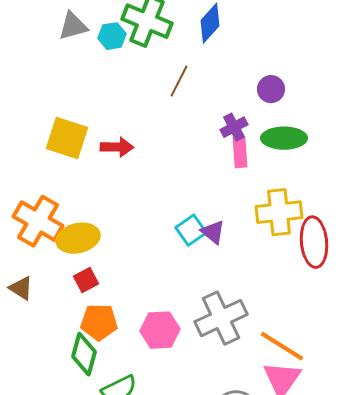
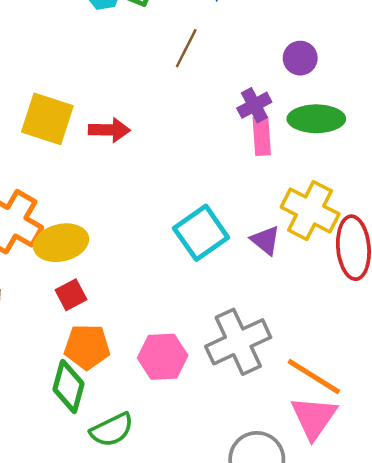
yellow cross: (279, 212) -> (310, 210), turned 33
cyan square: (191, 230) -> (201, 233), size x1.4
purple triangle: (213, 232) -> (265, 240), moved

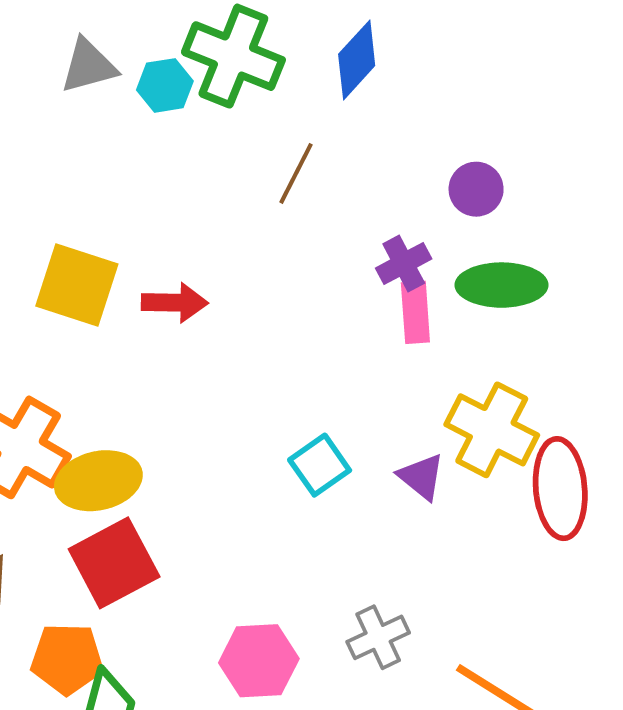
cyan square: (201, 233) -> (320, 465), size x0.7
red square: (71, 295) -> (114, 563), size x1.8
gray cross: (238, 342) -> (378, 637), size x0.6
orange pentagon: (87, 347) -> (67, 659), moved

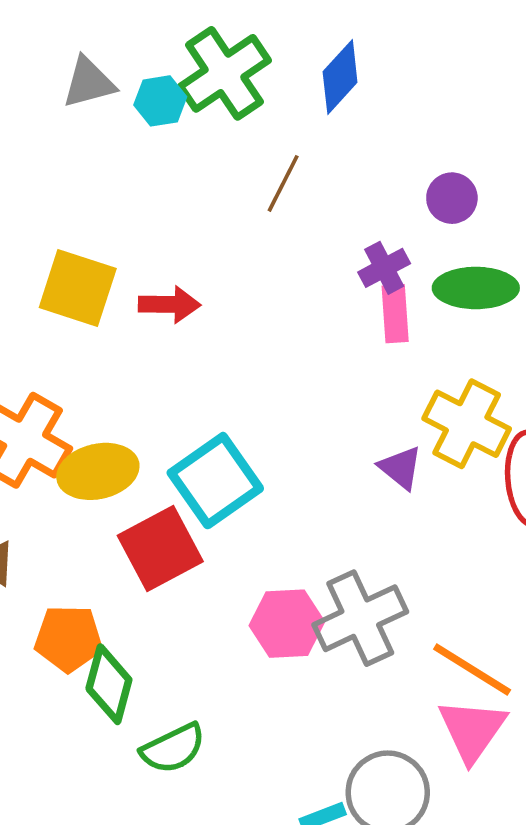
green cross: (233, 56) -> (224, 73), turned 34
cyan square: (320, 465) -> (215, 481), moved, size x1.6
red square: (114, 563) -> (160, 548), moved
gray cross: (378, 637) -> (360, 618), size x1.6
pink hexagon: (259, 661) -> (287, 624), moved

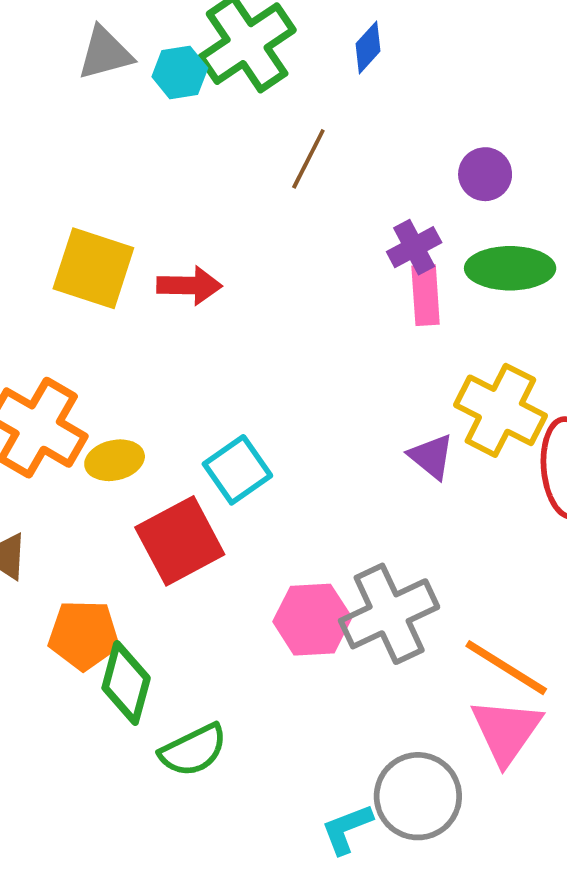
blue diamond: (340, 77) -> (368, 47), size x0.7
yellow ellipse: (98, 471) -> (115, 460), size x0.7
cyan square: (215, 481) -> (237, 470), size x0.7

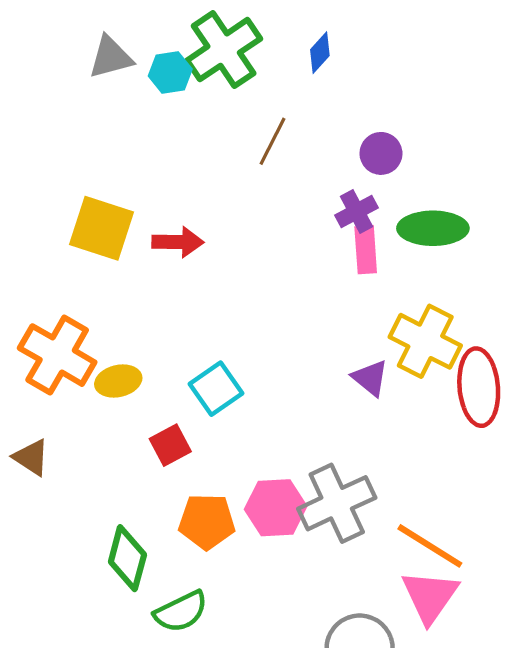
purple circle: (485, 174) -> (381, 153), moved
red square: (180, 541) -> (170, 445), size x0.6
orange pentagon: (84, 635) -> (207, 522), moved

